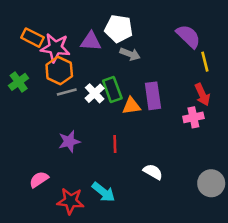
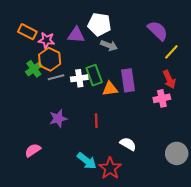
pink star: (55, 48) -> (47, 40), size x0.7
yellow line: (205, 62) -> (171, 52), turned 56
green cross: (19, 82) -> (34, 69), moved
white cross: (95, 93) -> (79, 78), turned 35
red star: (71, 201) -> (110, 168), moved, turned 30

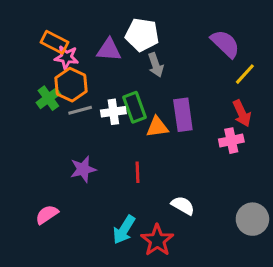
orange rectangle: (27, 32) -> (54, 42), moved
gray arrow: (109, 46) -> (156, 65), turned 49
cyan arrow: (87, 161) -> (124, 230), turned 84

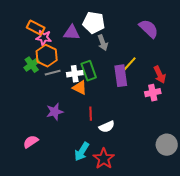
yellow line: (245, 74) -> (130, 64), moved
orange triangle: (157, 127) -> (80, 88), moved, turned 35
white semicircle: (183, 206) -> (107, 127), moved, turned 126

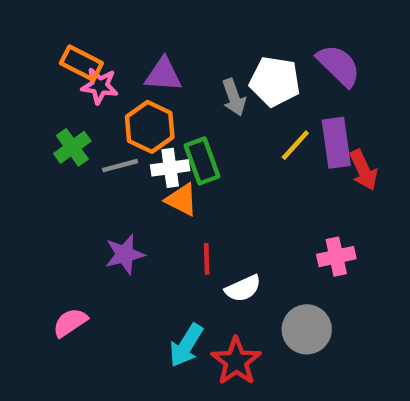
white pentagon: (94, 23) -> (275, 81), moved
orange hexagon: (47, 56) -> (150, 127), moved
purple rectangle: (121, 76) -> (336, 143), moved
pink cross: (153, 93) -> (336, 257), moved
gray circle: (167, 145) -> (307, 329), moved

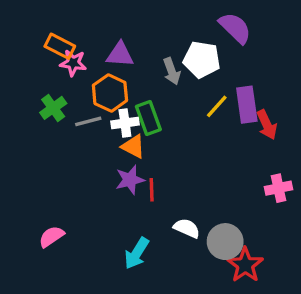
purple semicircle: (339, 65) -> (235, 28), moved
purple star: (125, 254) -> (130, 180), moved
pink cross: (336, 257) -> (279, 188), moved
white semicircle: (243, 288) -> (187, 228), moved, turned -132
red star: (236, 361) -> (245, 265), moved

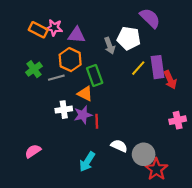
pink star: (73, 63) -> (54, 28), moved
white cross: (125, 123) -> (64, 110), moved

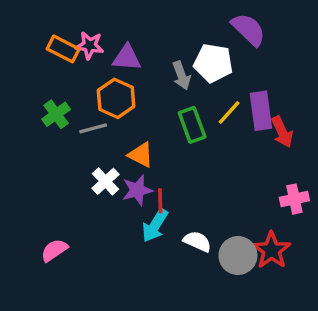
green rectangle: (95, 76) -> (192, 125), moved
white cross: (64, 110) -> (105, 181), turned -35
cyan arrow: (87, 162) -> (155, 225), moved
red star: (156, 169) -> (271, 250), moved

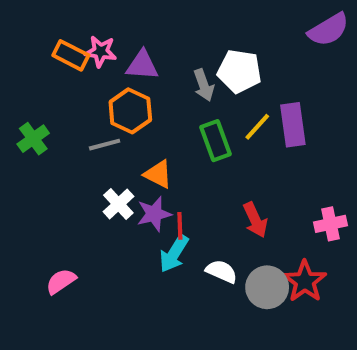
purple semicircle: (249, 29) -> (329, 30), moved, turned 105
green cross: (56, 114) -> (33, 139), moved
red arrow: (282, 132) -> (255, 220), moved

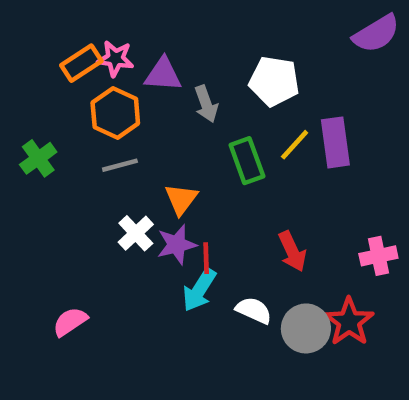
orange rectangle: (71, 55) -> (81, 63), turned -60
gray arrow: (204, 85) -> (206, 104), moved
orange hexagon: (130, 111) -> (115, 113), moved
orange triangle: (158, 174) -> (181, 199), turned 40

